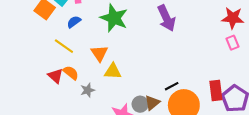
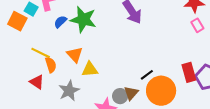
blue semicircle: (74, 22) -> (60, 22), moved
orange semicircle: (71, 73) -> (51, 65), moved, turned 42
gray star: (88, 90) -> (69, 91), size x1.5

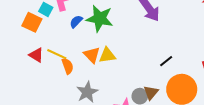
yellow triangle: (90, 69) -> (107, 55), moved
black line: (147, 75) -> (166, 61), moved
red triangle: (37, 82) -> (36, 55), moved

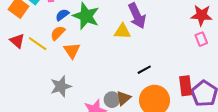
yellow triangle: (107, 55) -> (122, 31), moved
orange semicircle: (68, 66) -> (58, 33), moved, turned -126

